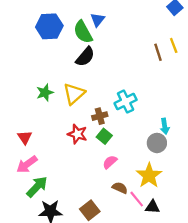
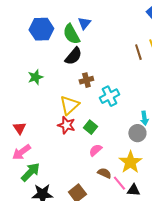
green star: (45, 93) -> (35, 77), moved
yellow triangle: (74, 94) -> (69, 105), moved
brown cross: (100, 116) -> (86, 80), moved

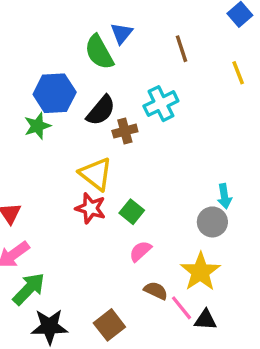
blue hexagon: (41, 29) -> (55, 93), moved
brown line: (138, 52) -> (182, 49), moved
black semicircle: (73, 56) -> (101, 110), moved
cyan cross: (109, 96) -> (161, 104), moved
yellow triangle: (69, 105) -> (96, 174), turned -40

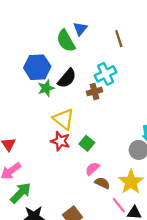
green star: (37, 126) -> (46, 88), moved
brown cross: (125, 131) -> (95, 92), moved
brown semicircle: (156, 291) -> (102, 183), moved

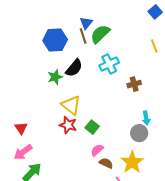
brown line: (119, 39) -> (83, 36), moved
green semicircle: (66, 41) -> (100, 34), moved, turned 75
blue hexagon: (37, 67) -> (55, 40), moved
brown cross: (95, 92) -> (134, 84), moved

